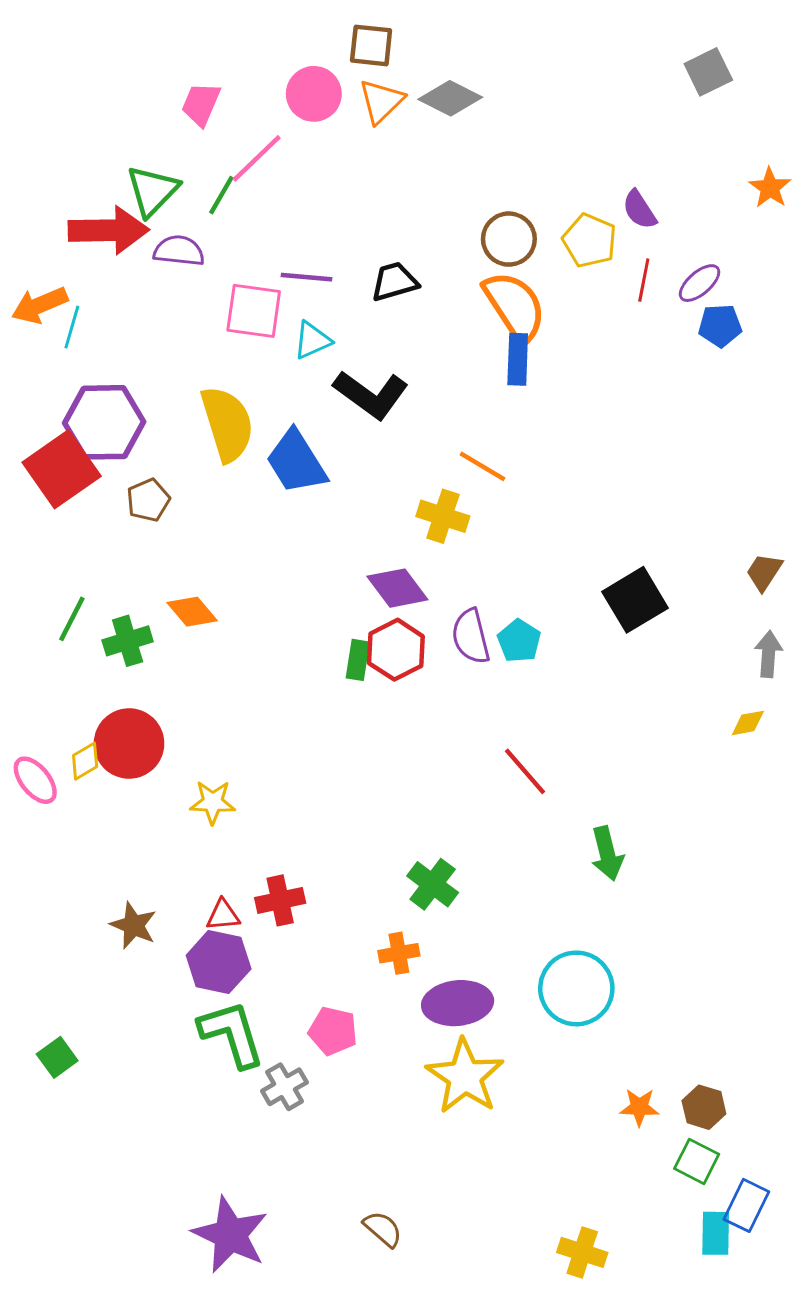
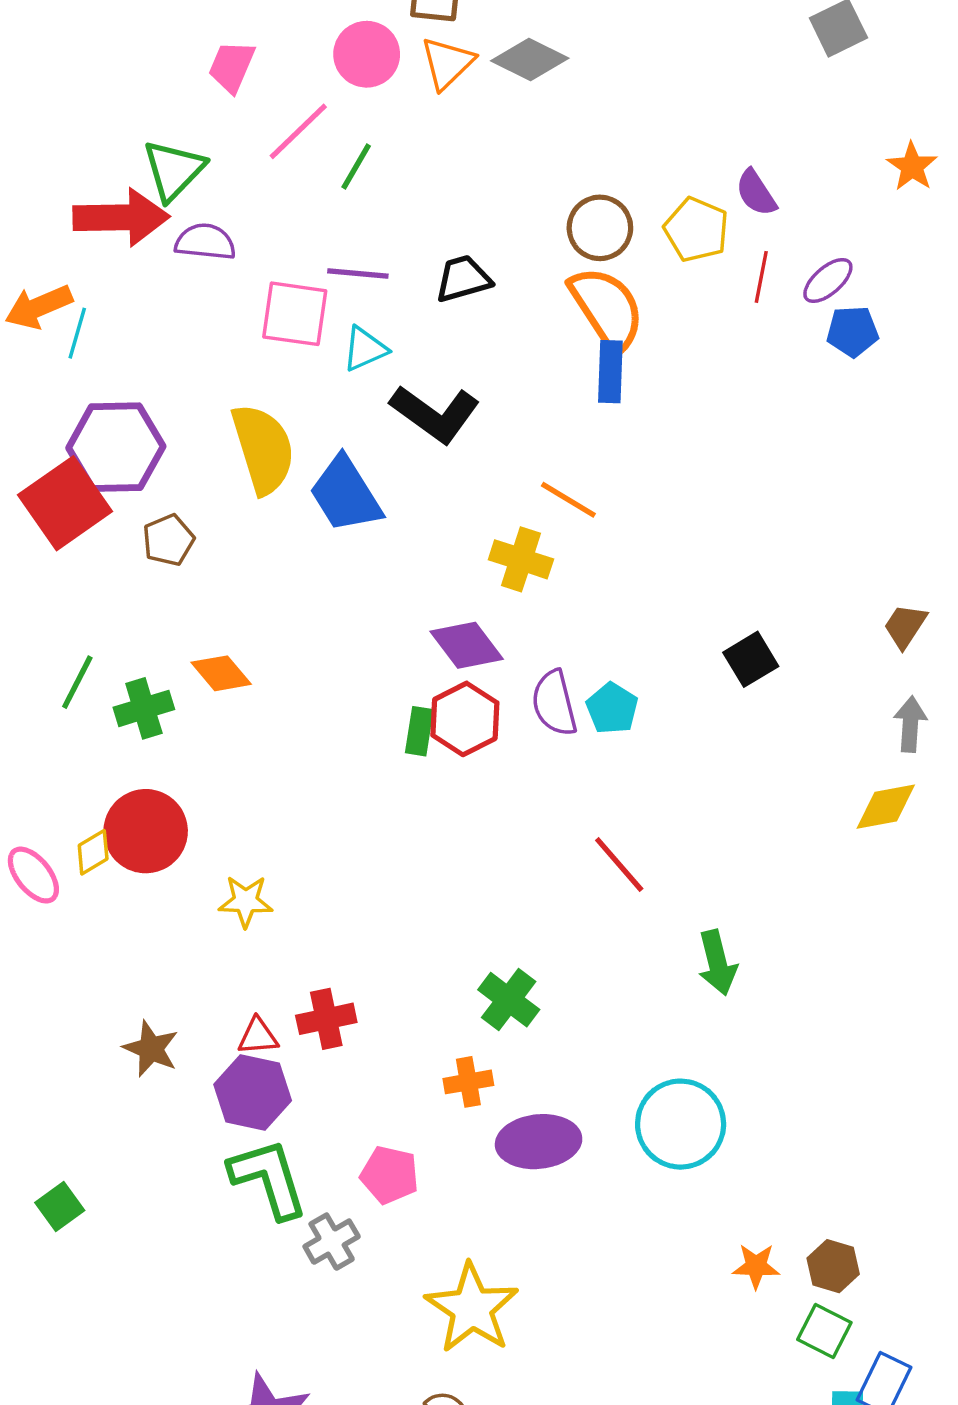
green line: (221, 195) -> (356, 166), moved
black square: (635, 600) -> (751, 659), size x0.7
yellow diamond: (748, 723) -> (886, 807), size x1.5
yellow star: (465, 1076) -> (472, 1308), moved

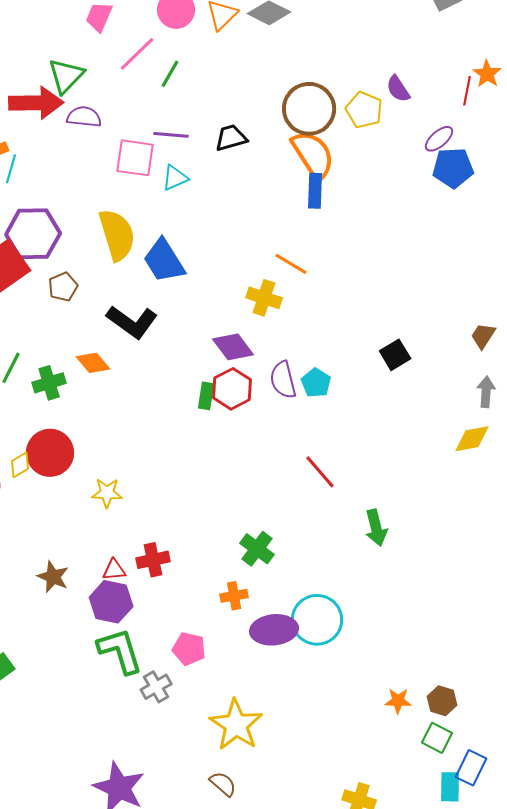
brown circle: (600, 228) -> (309, 109), size x1.4
red line: (761, 277) -> (467, 91), moved
blue pentagon: (852, 331) -> (453, 168), size x1.4
black L-shape: (435, 414) -> (132, 322), moved
cyan circle: (681, 1124) -> (317, 620), moved

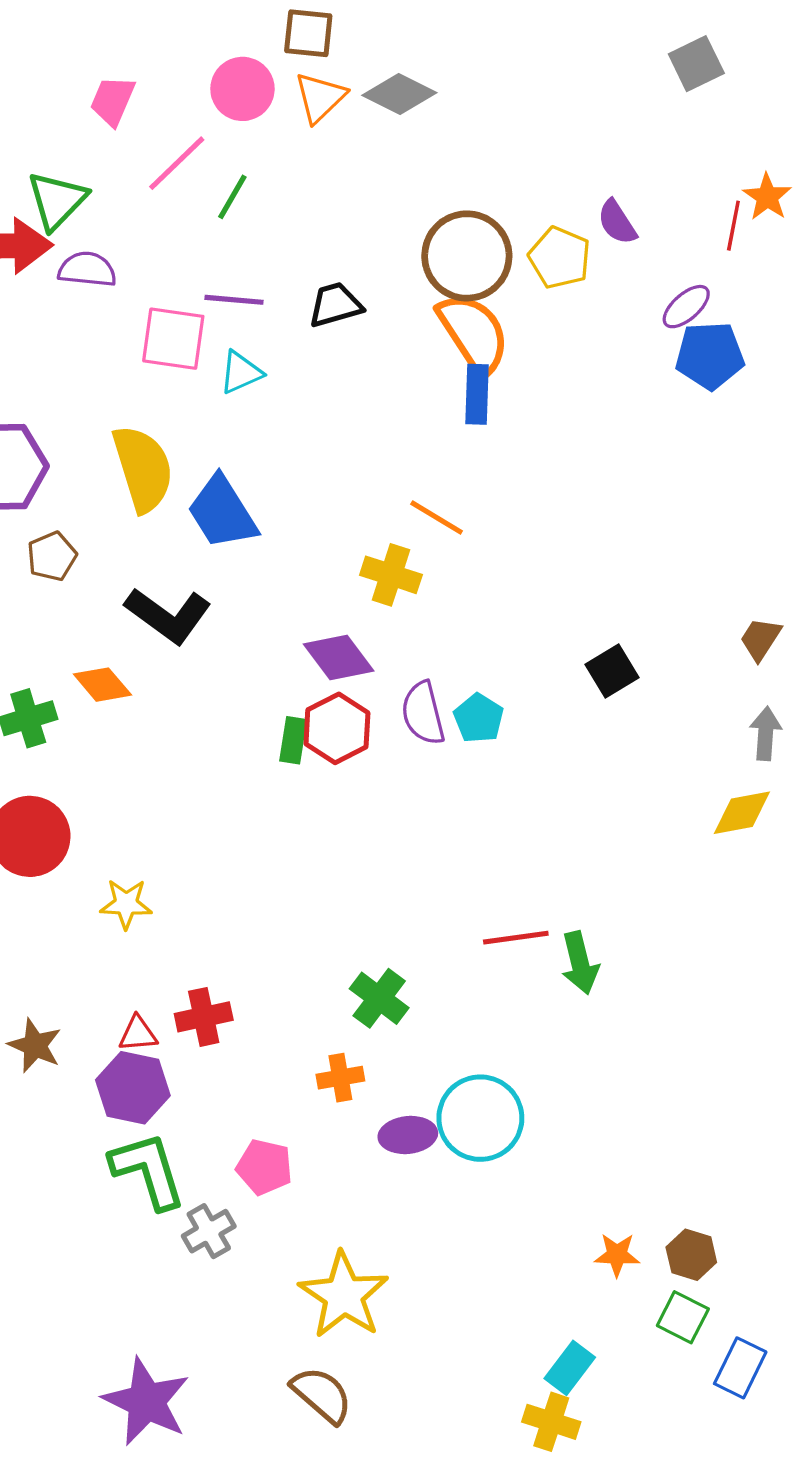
red line: (320, 472) -> (516, 938), moved, turned -57
purple ellipse: (274, 630) -> (408, 1135), size x0.7
brown semicircle: (223, 784) -> (322, 1395), size x1.4
cyan rectangle: (450, 787) -> (570, 1368), moved, turned 36

